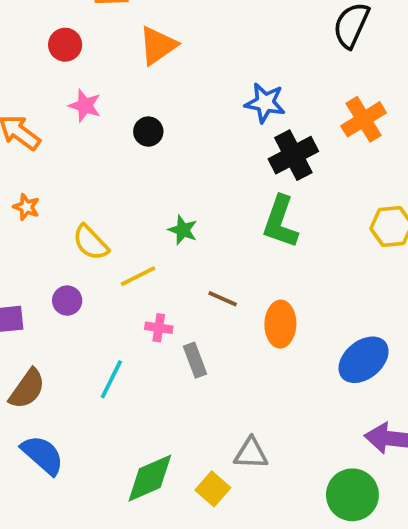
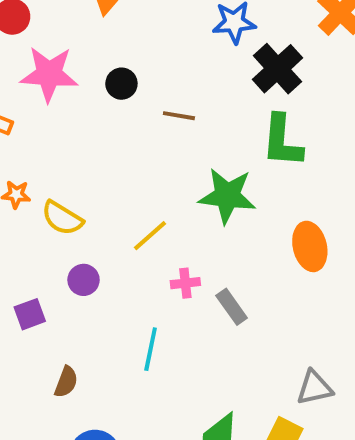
pink star: (85, 106) -> (49, 74), size x1.6
green star: (183, 230) -> (227, 196), moved, size x1.8
yellow semicircle: (91, 243) -> (62, 218), moved
brown line: (223, 299) -> (179, 116), moved
brown semicircle: (27, 389) -> (66, 382), size x0.7

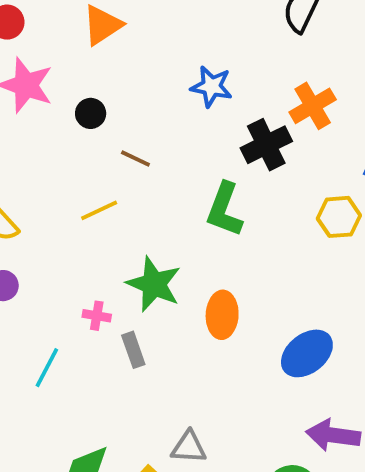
black cross: (277, 69) -> (266, 145), moved
green star: (227, 196) -> (154, 284), moved
yellow line: (150, 236) -> (99, 210), moved

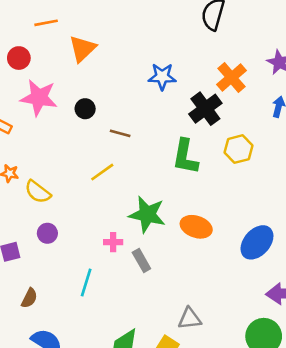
yellow hexagon: (339, 217) -> (239, 149), moved
orange ellipse: (222, 315) -> (196, 227), turned -64

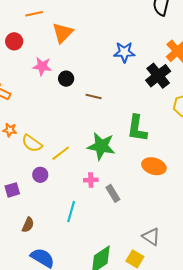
pink star: (39, 98) -> (42, 66), moved, size x0.7
green L-shape: (185, 157) -> (137, 128), moved
yellow line: (102, 172) -> (61, 153), moved
green star: (147, 215) -> (101, 146), moved
gray triangle: (190, 319) -> (151, 237), turned 42

